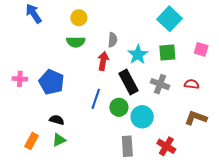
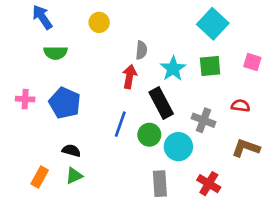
green semicircle: (76, 42) -> (55, 53), moved
gray cross: (160, 84) -> (203, 120), moved

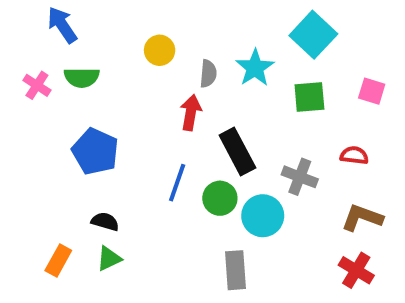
yellow circle: (99, 22) -> (160, 50), moved
cyan star: (173, 69) -> (255, 68), moved
pink cross: (25, 99) -> (37, 85), moved, turned 30
red cross: (209, 184) -> (356, 270), moved

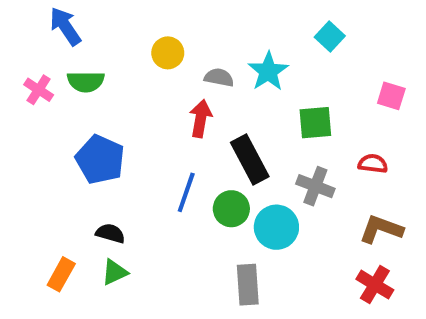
cyan square: (313, 35) -> (330, 36), size x0.6
gray semicircle: (208, 74) -> (219, 77), turned -84
green square: (309, 97) -> (315, 123), moved

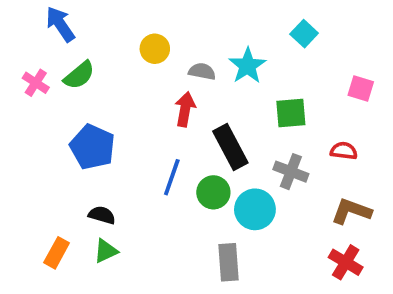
green semicircle: (86, 82) -> (79, 75), turned -40

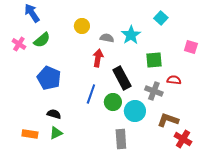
red semicircle: (344, 151) -> (174, 80), moved
brown L-shape: (351, 211) -> (168, 120), moved
orange rectangle: (57, 253) -> (30, 134), turned 70

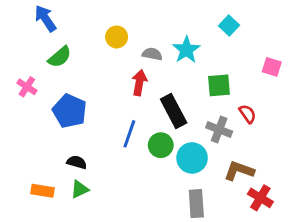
pink cross: (19, 44) -> (27, 87), moved
red semicircle: (174, 80) -> (248, 114), turned 48
gray rectangle: (121, 139) -> (196, 204), moved

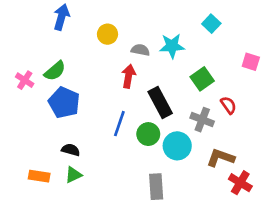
blue arrow: (45, 18) -> (61, 17), moved, turned 50
cyan star: (186, 50) -> (172, 46), turned 30
green semicircle: (60, 57) -> (55, 71), moved
green square: (219, 85) -> (202, 79), turned -30
gray rectangle: (196, 204) -> (156, 187), moved

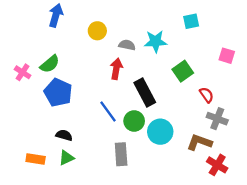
cyan square: (211, 24) -> (191, 21), turned 35
gray cross: (202, 120) -> (217, 119), moved
blue line: (119, 124) -> (108, 111), turned -55
gray rectangle: (156, 187) -> (121, 154), moved

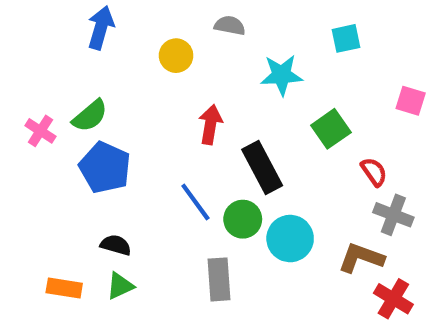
gray semicircle: (127, 45) -> (230, 25), moved

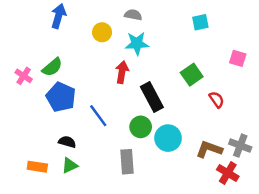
cyan star: (281, 75) -> (137, 43), moved
blue line: (195, 202) -> (98, 116), moved
gray cross: (393, 215) -> (240, 146), moved

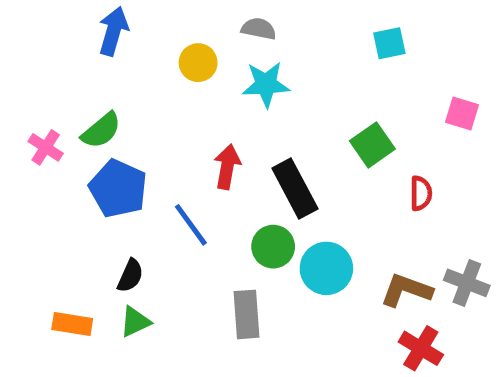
red arrow: (122, 72) -> (227, 167), moved
red semicircle: (217, 99) -> (421, 193), turned 35
black semicircle: (67, 142) -> (130, 276), turned 98
red cross: (228, 173) -> (421, 348), moved

